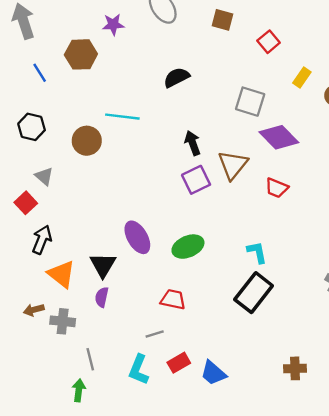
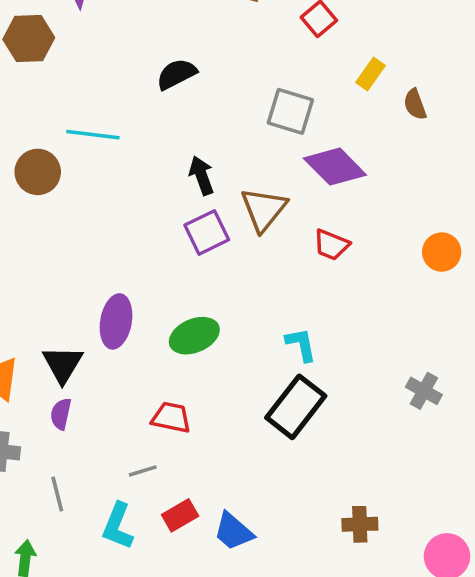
purple ellipse: (137, 237) -> (116, 321), turned 40
gray line: (90, 359) -> (57, 494), moved

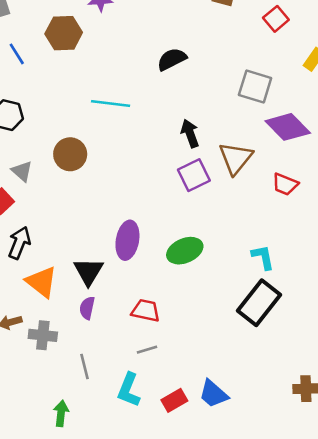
brown circle: (38, 172) -> (70, 154), moved
red trapezoid: (171, 418) -> (146, 311), moved
red rectangle: (180, 515) -> (174, 400), moved

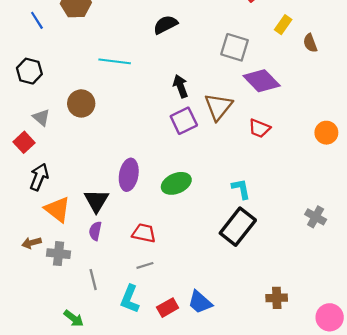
green arrow: (61, 413) -> (74, 318), turned 120

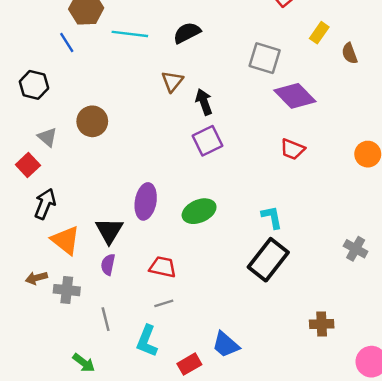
blue line: (37, 20) -> (67, 42), moved
cyan line: (115, 61) -> (130, 34), moved
brown triangle: (218, 107) -> (172, 81), moved, size x0.7
brown cross: (277, 298) -> (322, 324), moved
red rectangle: (168, 308) -> (189, 364), moved

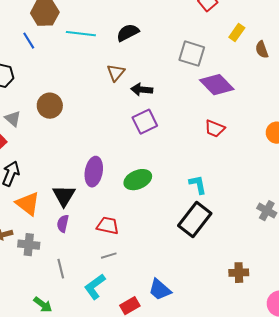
black arrow: (204, 102) -> (142, 90), turned -65
cyan L-shape: (147, 341) -> (95, 287), turned 32

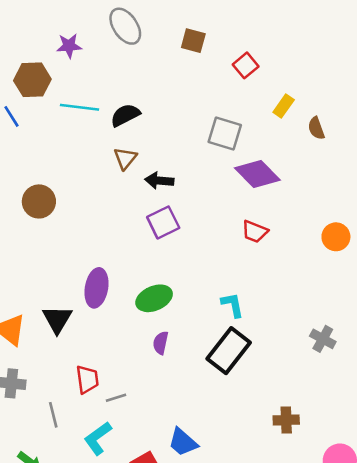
black semicircle: (128, 33) -> (125, 115), moved
purple semicircle: (63, 224) -> (161, 343), moved
red trapezoid: (108, 226) -> (87, 379), moved, turned 70

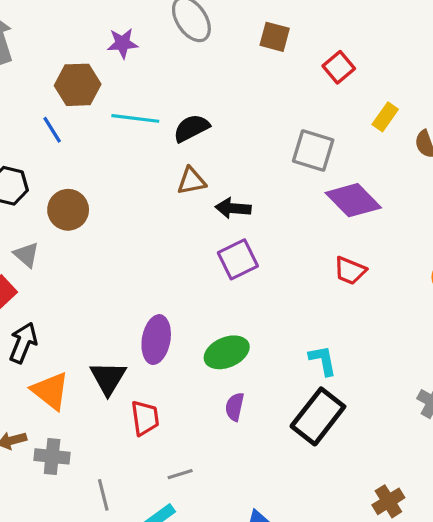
brown triangle: (125, 158) -> (191, 181), turned 40
brown circle: (39, 201) -> (68, 210), moved
red trapezoid: (87, 379) -> (145, 418), moved
brown cross: (286, 420) -> (388, 501), turned -30

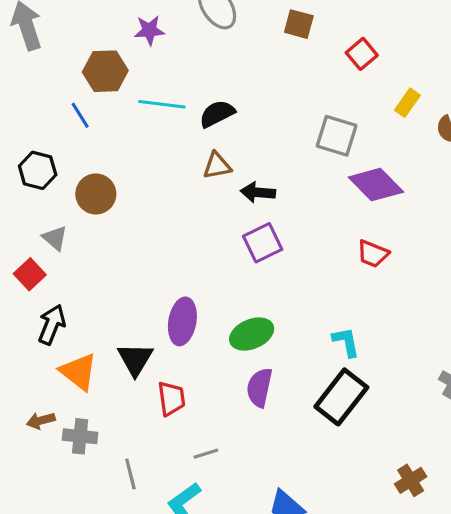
purple semicircle: (235, 407) -> (259, 388), size x1.4

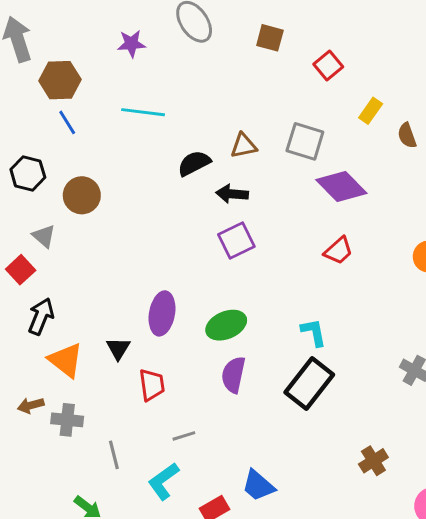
brown hexagon: (105, 71) -> (60, 80), moved
black semicircle: (217, 114) -> (194, 163), moved
brown triangle: (217, 166) -> (244, 146), moved
red trapezoid: (373, 254) -> (338, 251), turned -64
black triangle: (135, 359) -> (118, 348), size x0.7

